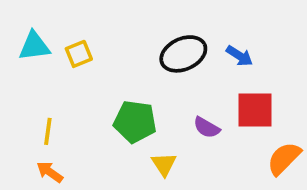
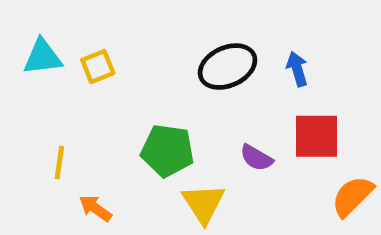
blue arrow: (239, 56) -> (297, 69), turned -140
yellow triangle: (164, 164) -> (203, 203), size x1.4
orange arrow: (50, 172) -> (95, 208), moved

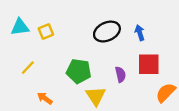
purple semicircle: (256, 158) -> (120, 74), turned -133
yellow line: (59, 163) -> (28, 68), moved, turned 35

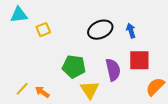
cyan triangle: (20, 27) -> (19, 15), moved
yellow line: (28, 68) -> (22, 89), moved
purple semicircle: (120, 74) -> (113, 70), size x1.5

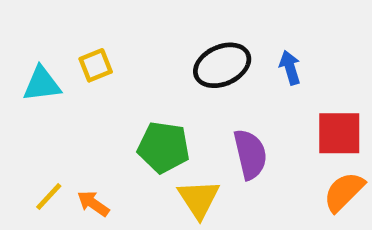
cyan triangle: (19, 15) -> (42, 84), moved
red square: (139, 60) -> (339, 133), moved

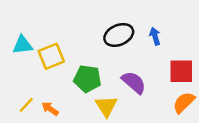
yellow square: (96, 65) -> (51, 56), moved, size x1.5
purple semicircle: (250, 154) -> (134, 82), turned -36

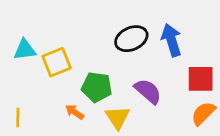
blue arrow: (155, 36) -> (171, 40), size x1.6
yellow line: (26, 105) -> (18, 118), moved, turned -42
orange arrow: (50, 109) -> (75, 112), moved

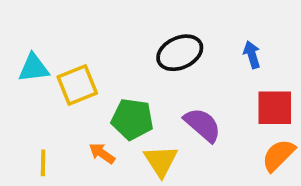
blue arrow: (171, 40) -> (252, 55), moved, size x0.6
yellow line: (18, 118) -> (43, 163), moved

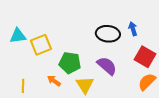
black ellipse: (180, 53) -> (108, 34), moved, turned 30
red square: (275, 108) -> (145, 57), turned 30

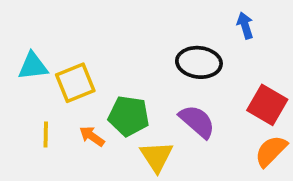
blue arrow: (133, 29) -> (245, 25), moved
orange arrow: (54, 81) -> (92, 136), moved
yellow line: (23, 86) -> (46, 134), moved

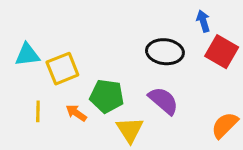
red square: (267, 105) -> (222, 52), moved

